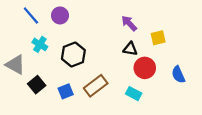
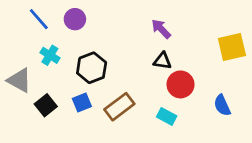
yellow square: (158, 38) -> (232, 47), moved, size x1.5
blue semicircle: (178, 75) -> (222, 105), moved
blue square: (66, 91) -> (82, 102), moved

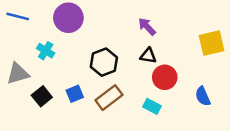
blue line: (39, 19) -> (18, 16), moved, turned -35
purple circle: (75, 19) -> (68, 18), size x1.5
black hexagon: (92, 68) -> (104, 62), moved
gray triangle: (19, 80) -> (18, 73), turned -45

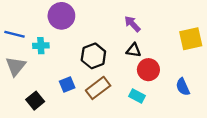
blue line: (18, 16) -> (14, 34), moved
cyan cross: (46, 51) -> (41, 46), turned -35
gray triangle: (18, 73) -> (16, 66), turned -35
black square: (42, 96) -> (35, 101), moved

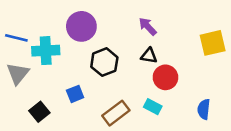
purple circle: (61, 16) -> (81, 26), moved
cyan cross: (41, 46) -> (46, 51), size x1.5
blue semicircle: (183, 87) -> (204, 109), moved, turned 30
brown rectangle: (98, 88) -> (116, 113), moved

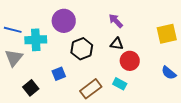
blue semicircle: (204, 109) -> (169, 73), moved, turned -56

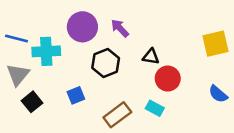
purple arrow: (116, 21) -> (120, 28), moved
black square: (31, 88) -> (32, 102), moved

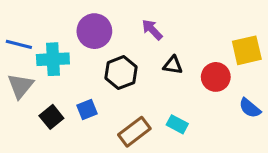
purple arrow: (120, 28) -> (152, 30), moved
red circle: (168, 79) -> (216, 77), moved
black square: (32, 102) -> (51, 117), moved

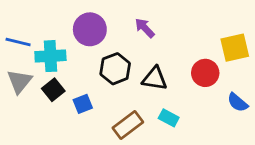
black triangle: (173, 65) -> (155, 79), moved, size x1.4
black square: (51, 117) -> (53, 90), moved

